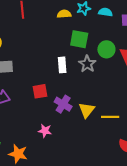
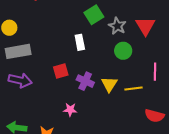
green square: (79, 39) -> (94, 15), turned -36
green circle: (106, 49) -> (123, 51), moved
gray star: (87, 64) -> (117, 26), moved

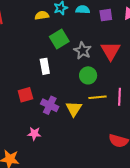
yellow line: (133, 88) -> (98, 97), moved

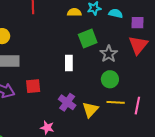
red triangle: (111, 51) -> (138, 45), moved
red square: (25, 95) -> (33, 86), moved

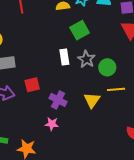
gray star: (109, 54) -> (86, 59), moved
purple cross: (67, 102) -> (58, 100), moved

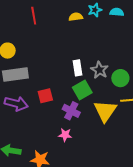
green square: (80, 30) -> (82, 90), moved
yellow triangle: (92, 100) -> (105, 111), size x1.4

